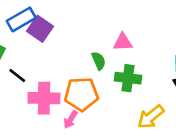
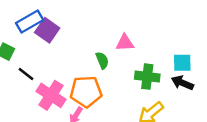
green cross: (128, 78) -> (147, 77), moved
pink cross: (44, 98) -> (51, 95), turned 32

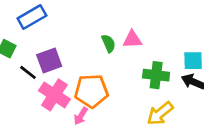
purple square: (47, 30) -> (49, 61), moved, turned 35
green semicircle: (102, 60) -> (109, 43), moved

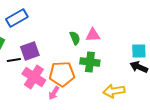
black line: (28, 72) -> (14, 60), turned -48
green cross: (156, 75) -> (90, 62), moved
yellow arrow: (160, 113) -> (114, 91), turned 30

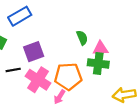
pink triangle: (93, 35) -> (100, 48), moved
black line: (14, 60) -> (13, 70), moved

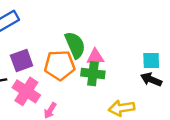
green semicircle: (82, 38) -> (75, 45), size x1.6
orange pentagon: (68, 76) -> (60, 65), moved

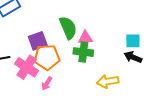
purple square: (22, 60) -> (38, 41), moved
orange pentagon: (60, 65) -> (47, 57), moved

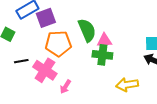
purple square: (38, 41) -> (46, 18), moved
orange pentagon: (47, 57) -> (58, 44), moved

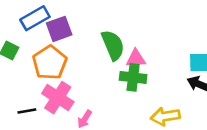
orange pentagon: (58, 44) -> (50, 63), moved, turned -30
black line: (21, 61) -> (27, 111), moved

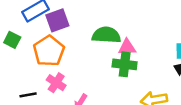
green semicircle: (113, 45) -> (106, 35), turned -64
pink cross: (58, 98) -> (56, 83), size x0.7

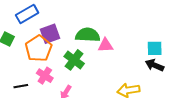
purple square: (57, 20) -> (50, 34), moved
green cross: (125, 64) -> (74, 60), moved, turned 30

